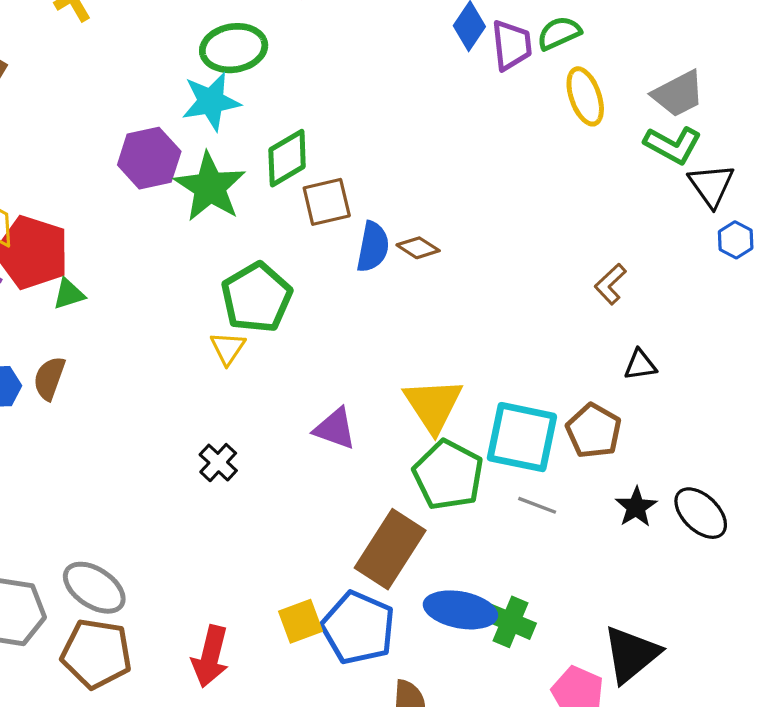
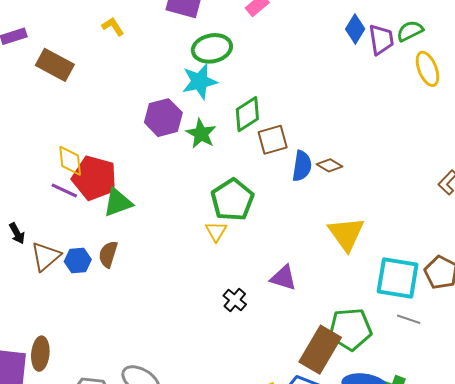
green star: (210, 187) -> (201, 134), size x0.7
green triangle: (69, 294) -> (118, 202), size x1.5
yellow triangle: (433, 405) -> (346, 234), moved
black cross: (218, 463) -> (235, 300), moved
green pentagon: (448, 475) -> (350, 329), moved, turned -30

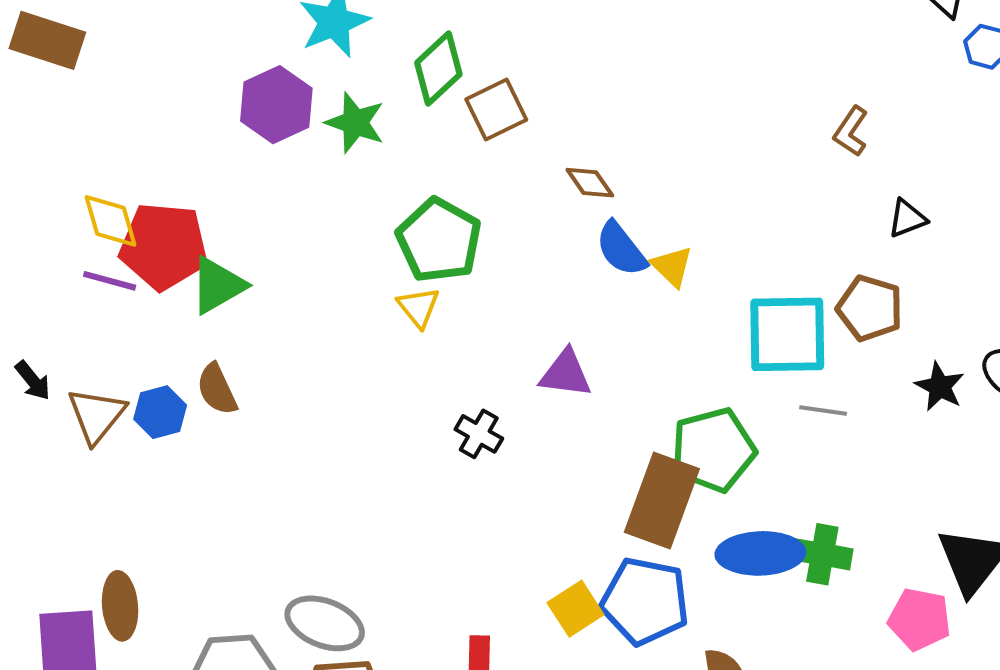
brown diamond: (329, 165) -> (590, 183), moved, turned 35
blue semicircle: (302, 166) -> (621, 249), moved, turned 144
yellow triangle: (346, 234) -> (672, 266), size x0.6
brown semicircle: (108, 254) -> (217, 389), turned -32

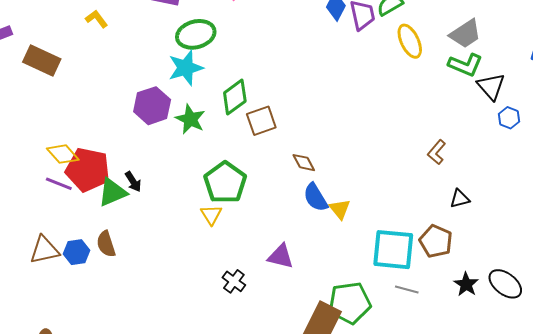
yellow diamond: (111, 221) -> (63, 154), turned -32
black arrow: (33, 381) -> (133, 182), moved
brown triangle: (96, 415) -> (45, 250), turned 32

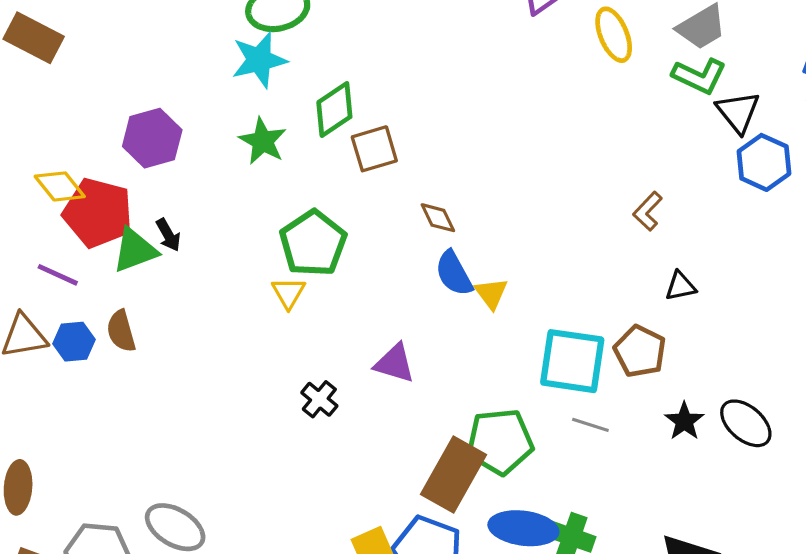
purple hexagon: (152, 106) -> (152, 138), moved
blue hexagon: (509, 118) -> (764, 162), size x1.6
purple line: (59, 184) -> (58, 275), moved

